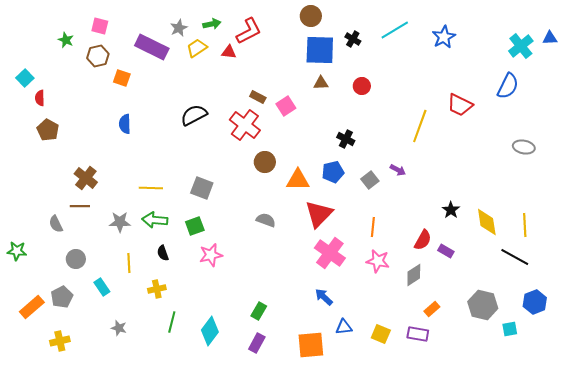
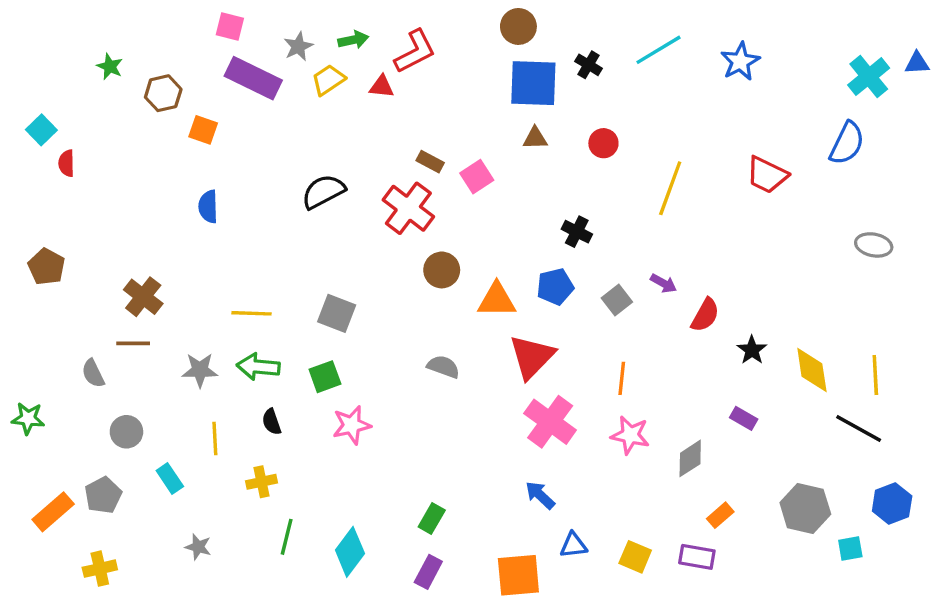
pink square: (100, 26) -> (230, 26), moved
yellow line: (420, 126) -> (670, 188), moved
brown pentagon: (48, 130) -> (46, 267), moved
red semicircle: (423, 240) -> (705, 315), moved

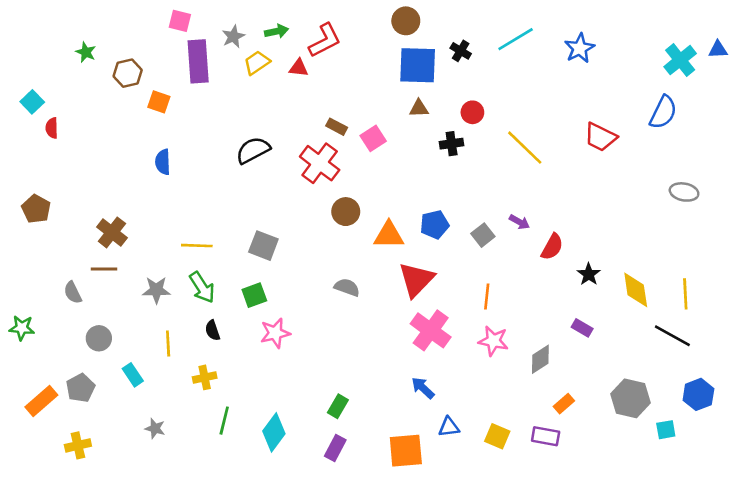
purple rectangle: (253, 78) -> (198, 61), turned 60
yellow line: (670, 188) -> (525, 148), turned -66
black cross: (577, 232) -> (452, 144), moved, turned -35
green arrow: (258, 367) -> (202, 287), turned -128

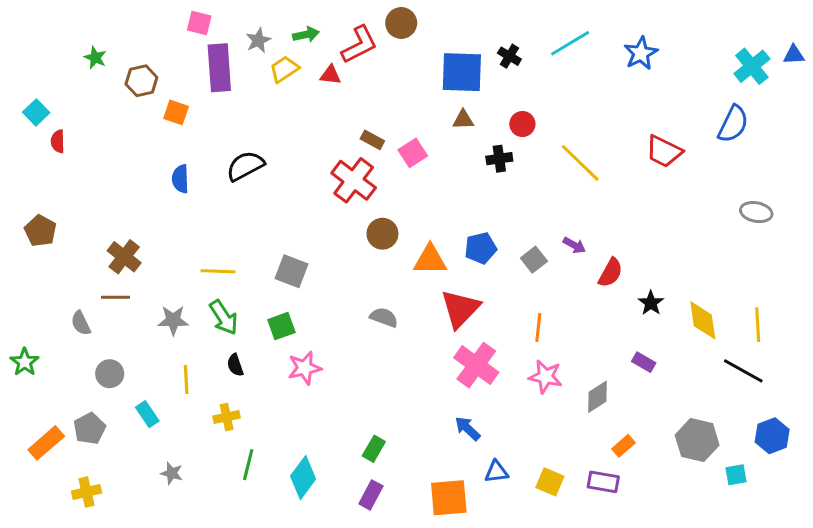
brown circle: (406, 21) -> (401, 23), moved
black semicircle: (253, 150) -> (245, 166), moved
green star: (22, 328) -> (25, 362), turned 30

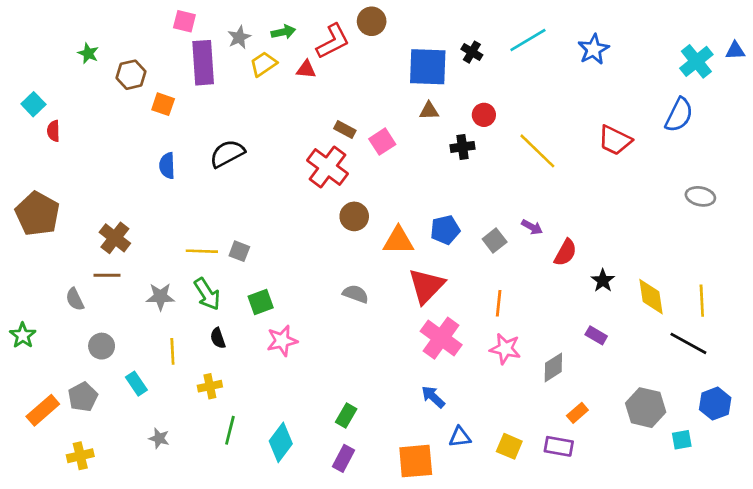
brown pentagon: (40, 231) -> (37, 214), size x1.5
gray square: (292, 271) -> (239, 251), moved, size x0.7

